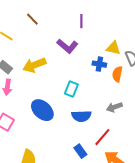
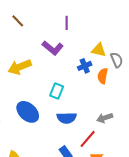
blue cross: (99, 64) -> (85, 66), turned -32
gray arrow: (114, 107) -> (105, 118), moved

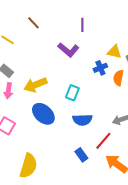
yellow arrow: (20, 67) -> (35, 85), moved

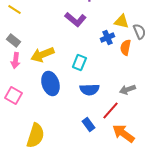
blue ellipse: (43, 114) -> (50, 84), turned 30

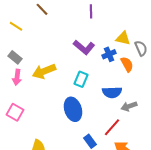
purple L-shape: (75, 20) -> (84, 47), moved
orange semicircle: (125, 48) -> (127, 64), turned 140
blue ellipse: (50, 84) -> (73, 109), moved
blue semicircle: (89, 90) -> (112, 92), moved

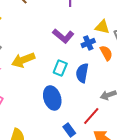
blue semicircle: (112, 92) -> (82, 73), moved, turned 102

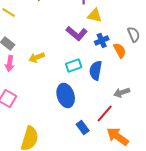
yellow triangle: (102, 27) -> (95, 15), moved
yellow arrow: (23, 60) -> (37, 57), size x0.7
cyan rectangle: (60, 68) -> (74, 65), turned 49

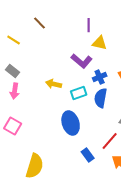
blue cross: (102, 40) -> (100, 77), moved
yellow arrow: (37, 57) -> (54, 84), moved, turned 35

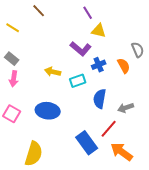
purple line: (89, 25) -> (88, 13), turned -32
blue semicircle: (101, 98) -> (100, 99), moved
blue ellipse: (71, 123) -> (48, 111), moved, turned -65
blue rectangle: (88, 155) -> (87, 143), size x1.6

